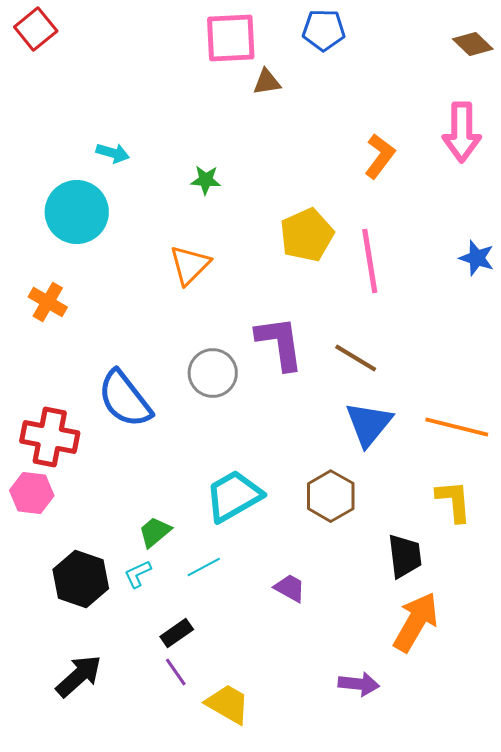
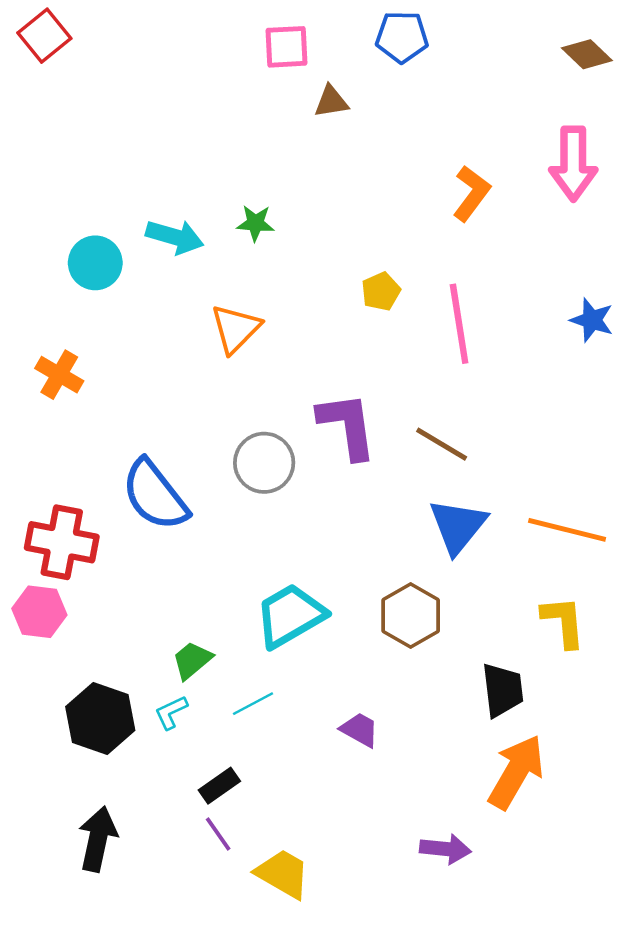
pink square: (231, 38) -> (286, 47), size x0.7
cyan arrow: (113, 153) -> (175, 237), moved, size x1.4
cyan circle: (77, 212) -> (95, 263), size x0.7
yellow pentagon: (307, 235) -> (381, 291), size x0.6
black arrow: (79, 676) -> (98, 839), turned -36

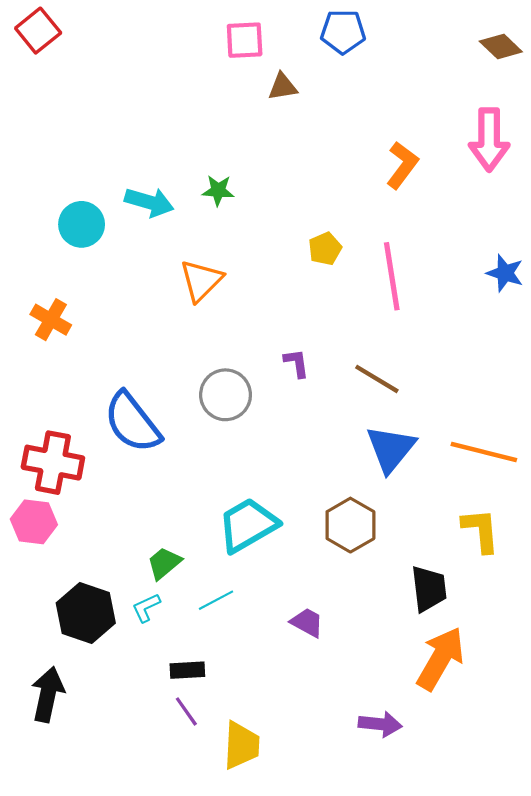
purple L-shape: (347, 426) -> (296, 363), size x0.5
black rectangle: (219, 786) -> (187, 670), turned 32
black arrow: (98, 839) -> (48, 694), moved
yellow trapezoid: (283, 874) -> (241, 745), turned 63

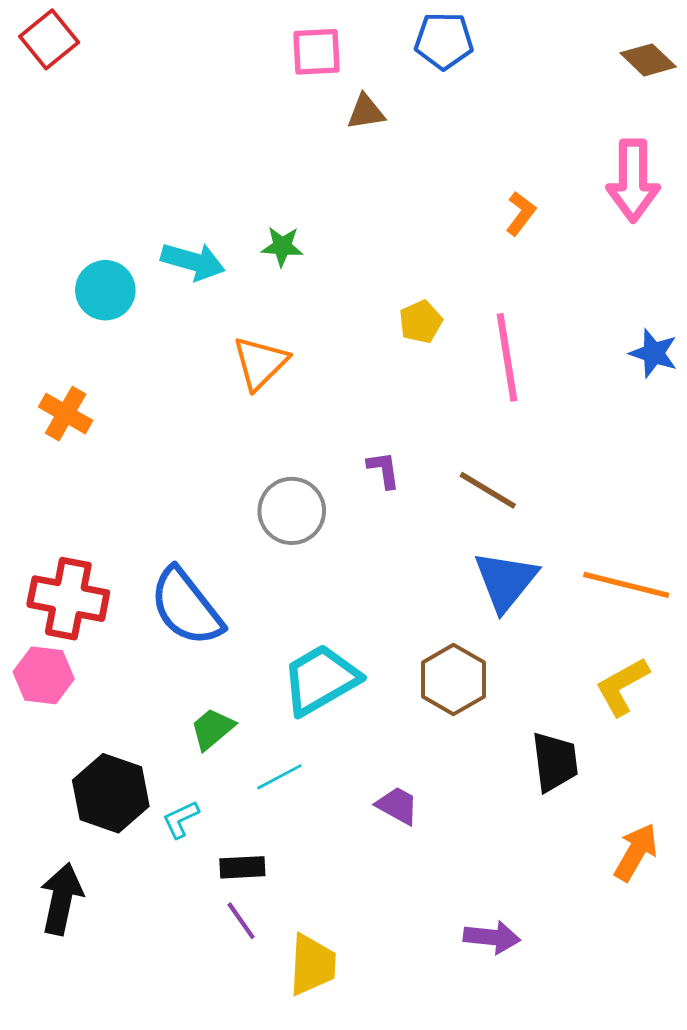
orange L-shape: (402, 165) -> (521, 213), size x0.7
blue semicircle: (132, 422) -> (186, 607), moved
yellow L-shape: (481, 530) -> (622, 686), turned -114
cyan L-shape: (146, 608) -> (181, 819), moved
orange arrow: (440, 658) -> (636, 852), moved, size x0.7

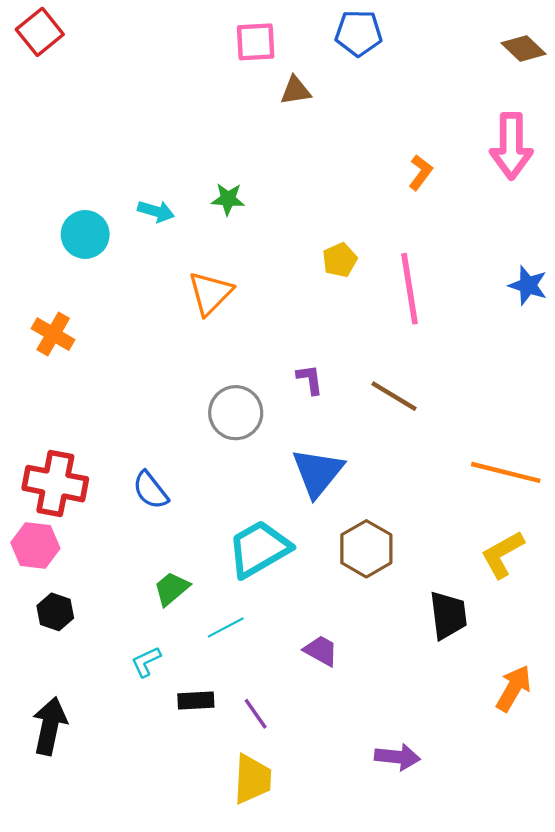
cyan arrow: (193, 261) -> (156, 211), size x0.7
blue triangle: (506, 581) -> (318, 472), moved
blue semicircle: (186, 607) -> (150, 490), size x0.6
black hexagon: (111, 793) -> (55, 612), moved, size x0.6
purple line: (241, 921) -> (256, 714), moved

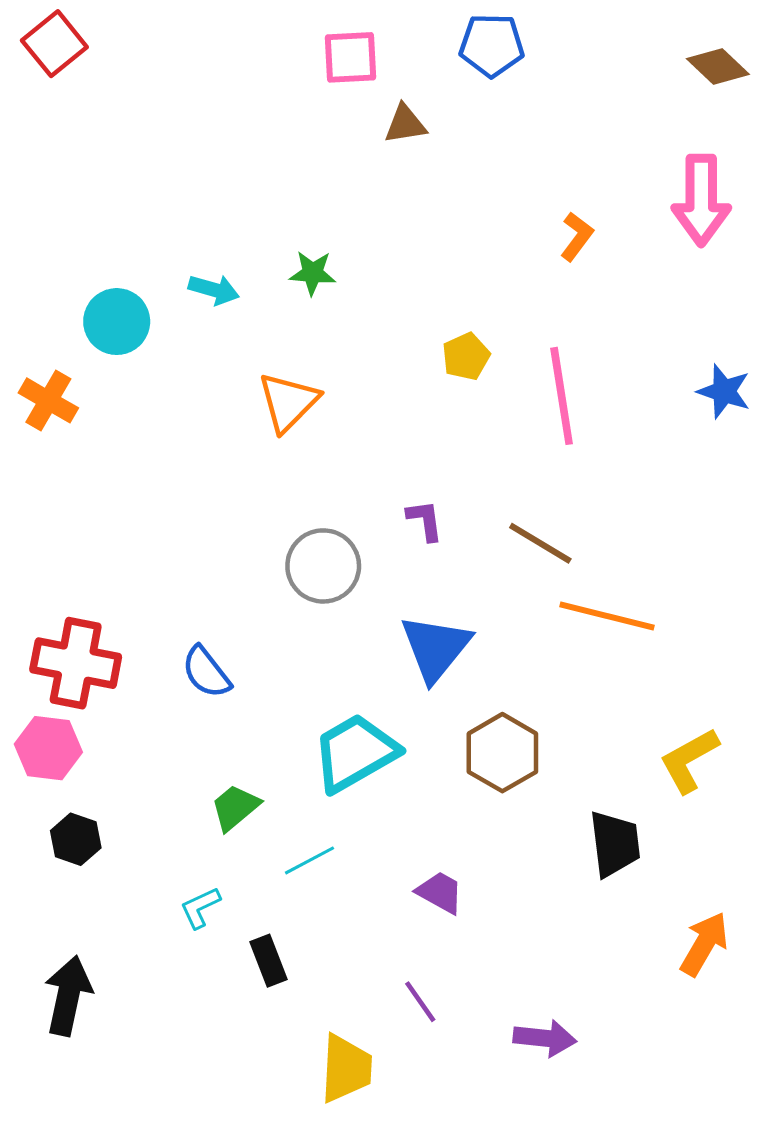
orange cross: (53, 334) -> (48, 400), moved
orange line: (506, 472) -> (607, 616), moved
black rectangle: (196, 700) -> (269, 961), turned 72
purple line: (256, 714) -> (420, 1002), moved

